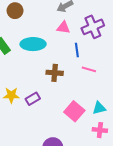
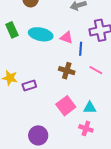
pink triangle: (63, 28) -> (66, 37), moved
pink line: (89, 69) -> (96, 70), moved
brown cross: (55, 73) -> (67, 71), moved

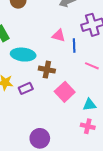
cyan ellipse: (41, 34) -> (23, 55), moved
brown cross: (67, 71) -> (47, 70), moved
pink square: (66, 106) -> (65, 92), moved

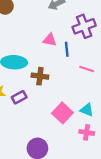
pink square: (65, 92) -> (62, 113), moved
cyan triangle: (89, 105) -> (87, 110), turned 32

